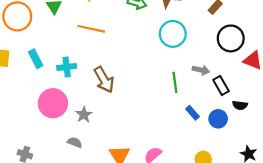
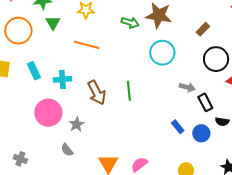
green line: (175, 82) -> (129, 91), moved
gray semicircle: (75, 142) -> (67, 150), turned -152

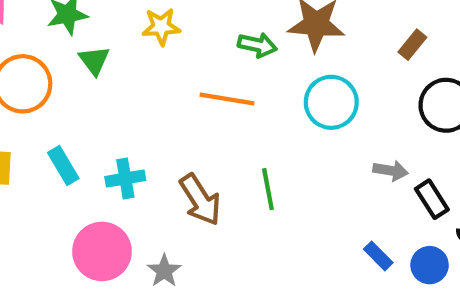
orange line: (87, 45) -> (227, 99), moved

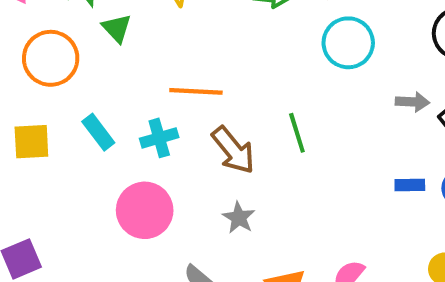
orange line: (227, 99) -> (196, 91), moved
blue rectangle: (378, 256) -> (410, 185), turned -40
gray star: (164, 271) -> (239, 218), moved

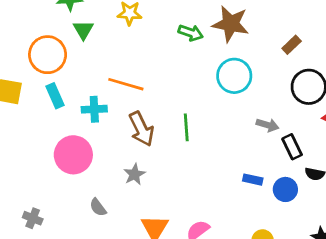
orange circle: (51, 58) -> (48, 55), moved

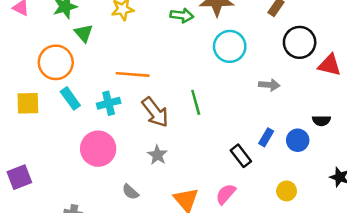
black rectangle: (292, 147) -> (241, 156), moved
blue rectangle: (253, 180) -> (266, 137), turned -60

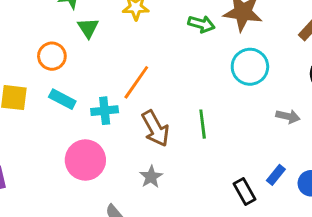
orange circle: (56, 62) -> (52, 56), size x0.7
orange line: (133, 74) -> (136, 82), turned -68
cyan rectangle: (70, 98) -> (62, 99), turned -35

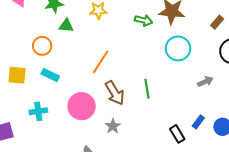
green triangle: (88, 28) -> (66, 26), turned -49
cyan cross: (105, 111) -> (38, 111), moved
gray arrow: (288, 116) -> (205, 82), turned -35
pink circle: (85, 160) -> (82, 106), moved

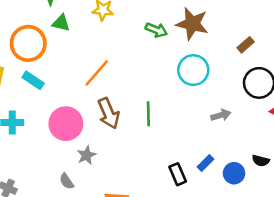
orange circle: (42, 46) -> (28, 43), size x1.5
gray star: (113, 126) -> (86, 155), moved

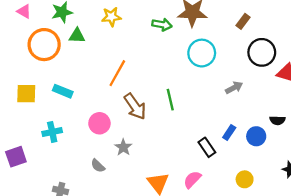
orange circle: (28, 43) -> (44, 45), moved
pink circle: (66, 124) -> (99, 123), size x0.7
gray semicircle: (67, 181) -> (98, 166), moved

